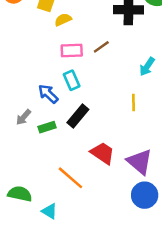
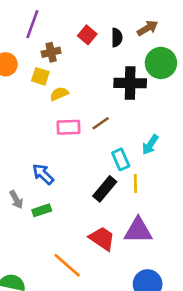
cyan rectangle: (72, 80) -> (121, 159), moved
black rectangle: (78, 116) -> (105, 189), moved
gray arrow: (23, 117) -> (16, 200), turned -70
purple triangle: (140, 162) -> (138, 230), moved, turned -40

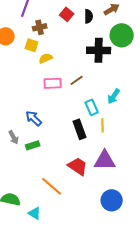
black rectangle: (105, 189) -> (80, 129), turned -60

